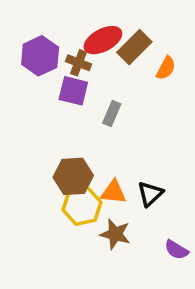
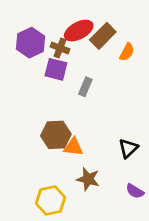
orange triangle: (113, 192) -> (73, 147), moved
black triangle: (150, 194) -> (128, 148), moved
yellow hexagon: (82, 206) -> (51, 200), moved

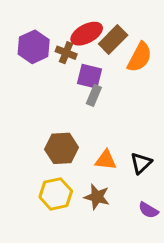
orange semicircle: (127, 52) -> (140, 57), size x1.5
purple square: (56, 69) -> (90, 76), moved
orange triangle: (73, 147) -> (106, 160), moved
yellow hexagon: (51, 200) -> (56, 194), moved

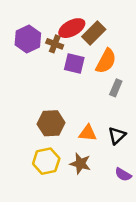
orange semicircle: (140, 57) -> (106, 61), moved
gray rectangle: (94, 95) -> (116, 88), moved

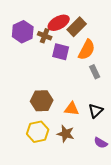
gray rectangle: (116, 88) -> (95, 72), turned -48

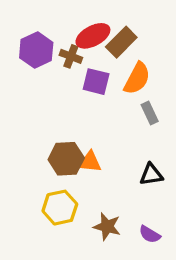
orange triangle: (72, 109) -> (90, 162), moved
black triangle: (96, 111) -> (151, 175), turned 35
brown star: (66, 134) -> (107, 226), moved
purple semicircle: (101, 143) -> (150, 234), moved

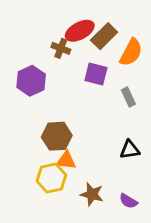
purple hexagon: (36, 50) -> (31, 81), moved
orange semicircle: (137, 78) -> (131, 52), moved
purple square: (96, 82) -> (96, 74), moved
orange triangle: (90, 162) -> (66, 160), moved

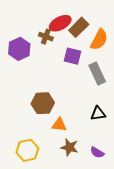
purple hexagon: (31, 81) -> (19, 49), moved
gray rectangle: (128, 97) -> (97, 73), size x1.5
orange triangle: (66, 160) -> (59, 125), moved
yellow hexagon: (51, 178) -> (27, 150), moved

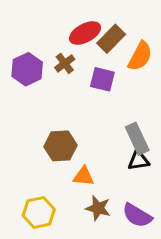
brown cross: (46, 37) -> (65, 63), moved, turned 32
gray rectangle: (97, 73) -> (137, 139), moved
purple semicircle: (97, 152) -> (137, 215), size x1.5

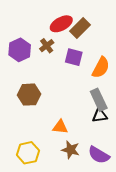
orange semicircle: (140, 56) -> (101, 68), moved
brown hexagon: (60, 146) -> (29, 95), moved

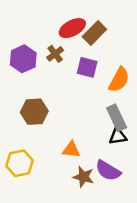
yellow hexagon: (28, 153) -> (20, 163), moved
purple semicircle: (99, 155) -> (108, 171), moved

